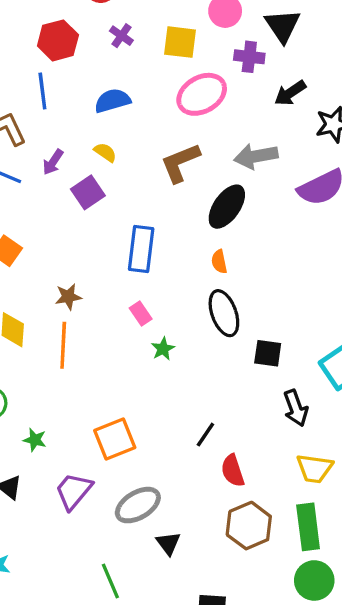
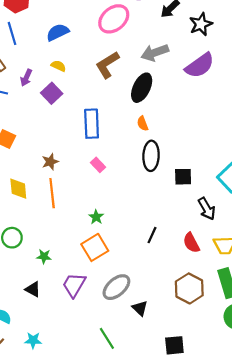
black ellipse: (224, 313) -> (151, 156), turned 32
green star: (163, 349) -> (96, 217), moved
red semicircle: (233, 471) -> (191, 243), moved

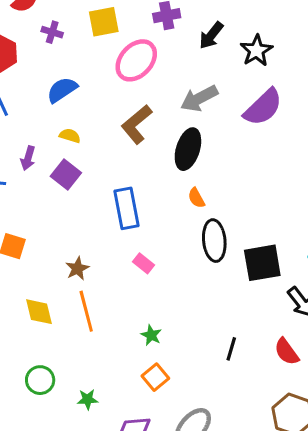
black square: (183, 177) -> (262, 263), size x1.5
orange square: (95, 247) -> (155, 377), size x0.7

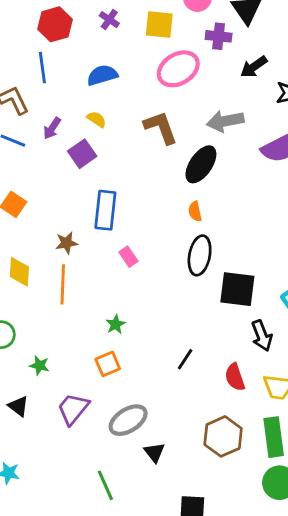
brown L-shape: (137, 124) -> (161, 127), turned 93
blue rectangle: (126, 208) -> (105, 210), moved

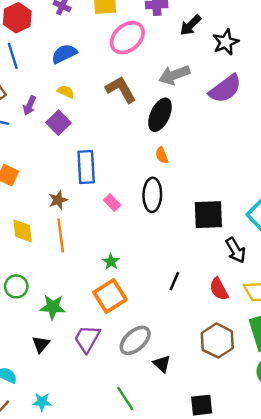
black ellipse: (200, 255) -> (152, 195), moved
orange square: (108, 364) -> (110, 296), size x1.5
green star: (39, 365) -> (53, 307), size x1.5
black triangle: (18, 406) -> (41, 344), turned 42

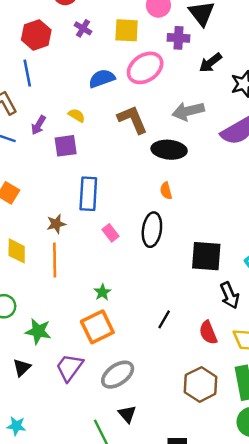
blue semicircle: (64, 54) -> (102, 78), moved
black ellipse: (160, 115) -> (169, 150), turned 64
purple square: (58, 123) -> (66, 146), turned 30
black triangle: (162, 364) -> (127, 414), moved

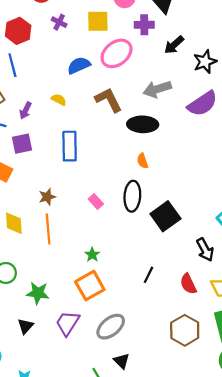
purple square: (66, 146) -> (22, 144), moved
blue rectangle: (88, 194) -> (70, 146), moved
black square: (206, 256) -> (165, 216), moved, turned -36

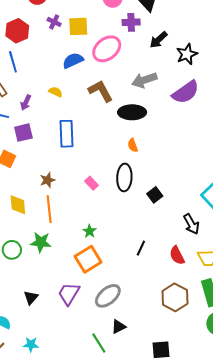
yellow square: (98, 21) -> (78, 26), moved
black square: (165, 216) -> (155, 195), size x0.6
green star: (38, 293) -> (41, 242), moved
black triangle: (122, 361) -> (119, 327), turned 49

